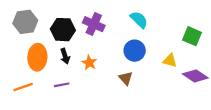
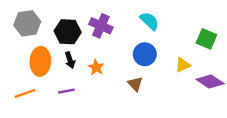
yellow triangle: (170, 61) -> (183, 65), turned -40

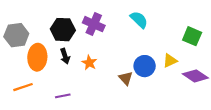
gray hexagon: (27, 23) -> (16, 35), moved
blue circle: (145, 54) -> (145, 66), moved
purple line: (66, 91) -> (63, 96), moved

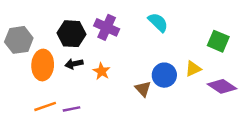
black arrow: (65, 56) -> (74, 64), turned 96
orange line: (23, 87) -> (45, 106), moved

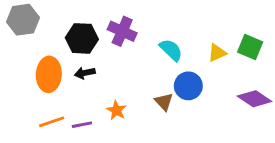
cyan semicircle: (158, 22) -> (171, 50), moved
gray hexagon: (19, 40) -> (23, 20), moved
yellow triangle: (193, 69) -> (217, 53), moved
orange star: (102, 71) -> (116, 110), moved

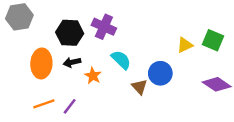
cyan semicircle: (171, 50) -> (121, 60), moved
orange star: (116, 110) -> (93, 76), moved
purple line: (82, 125) -> (70, 106), turned -42

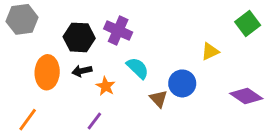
green square: (213, 40) -> (248, 24), moved, turned 30
orange line: (44, 104) -> (28, 120), moved, turned -35
purple line: (70, 106) -> (94, 121), moved

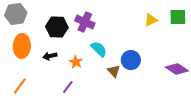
green square: (248, 24) -> (178, 17), turned 36
yellow triangle: (210, 51) -> (151, 20), moved
black arrow: (82, 71) -> (50, 56), moved
orange ellipse: (47, 72) -> (22, 46), moved

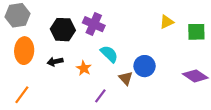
green square: (178, 17) -> (196, 32), moved
purple line: (68, 87) -> (100, 96), moved

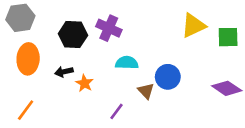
yellow triangle: (167, 22) -> (193, 26), size x1.5
cyan semicircle: (109, 54) -> (127, 63), turned -42
orange star: (84, 68) -> (84, 83), moved

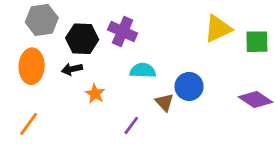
gray hexagon: (20, 18) -> (42, 20), moved
black arrow: (64, 72) -> (72, 69), moved

